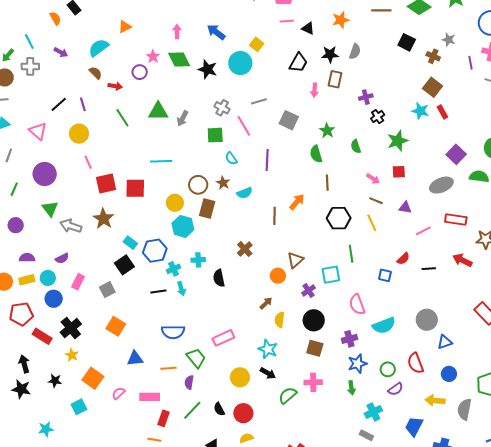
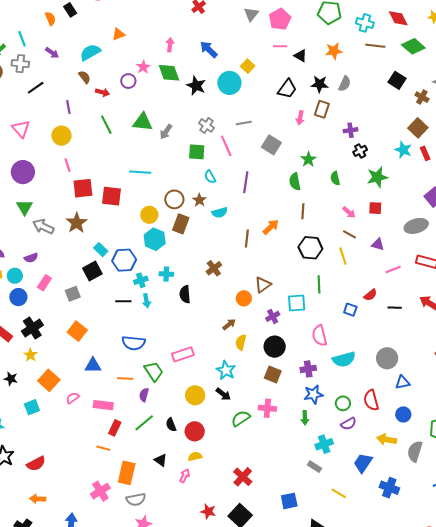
black line: (59, 104) -> (36, 88), moved

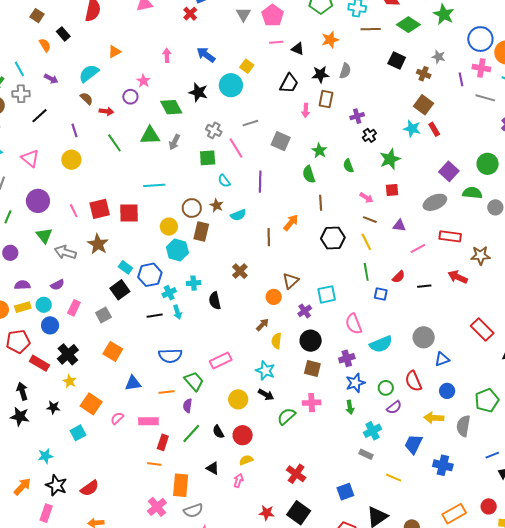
green diamond: (169, 73) -> (171, 107), moved
pink line: (67, 165) -> (74, 211), moved
green line: (319, 284) -> (366, 272), moved

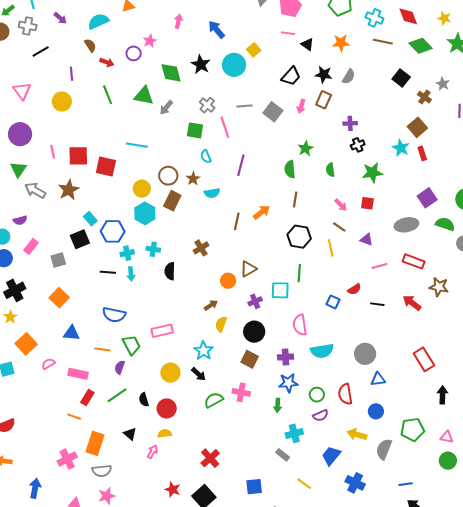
gray square: (281, 141) -> (273, 112), moved
green line: (366, 272) -> (299, 273), moved

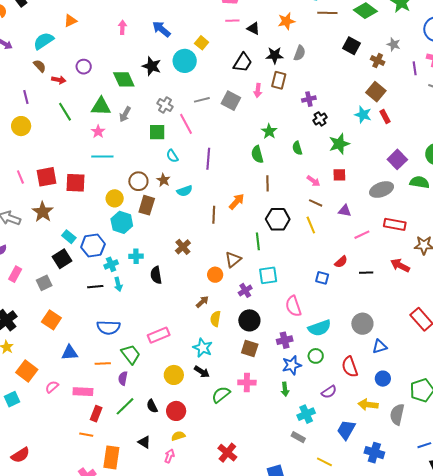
pink star: (150, 41) -> (98, 132), moved
green line: (299, 273) -> (258, 241), moved
green circle: (317, 395) -> (316, 356), moved

